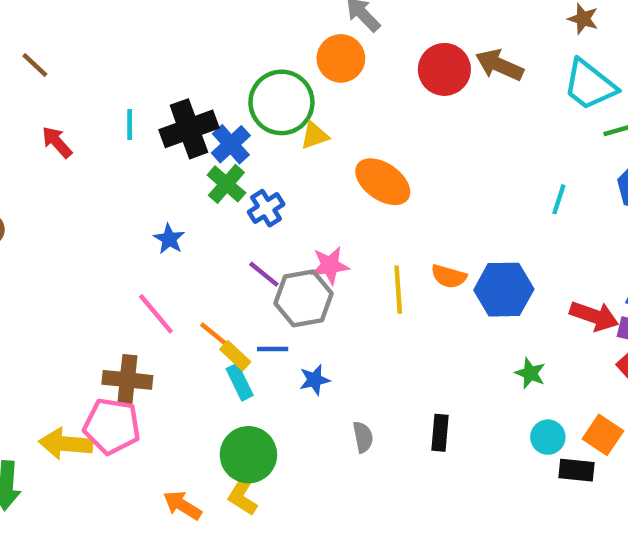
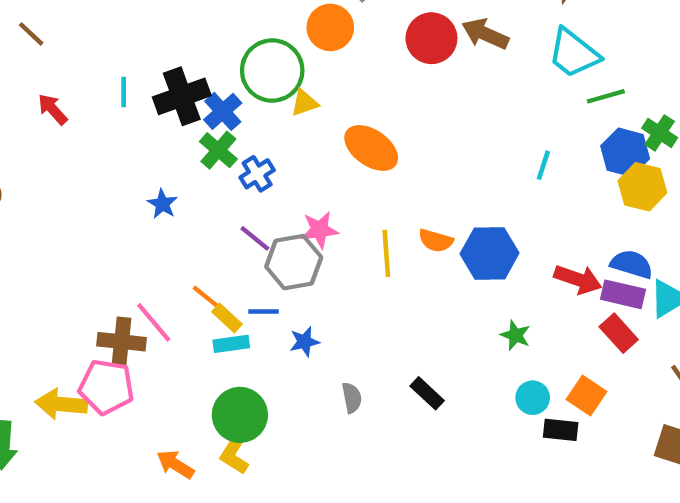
pink line: (156, 314) -> (154, 322), moved
cyan rectangle: (240, 382) -> (231, 344), turned -72
black rectangle: (440, 433) -> (427, 393), turned -52

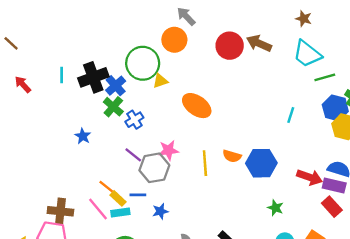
pink line: (154, 322) -> (98, 209), moved

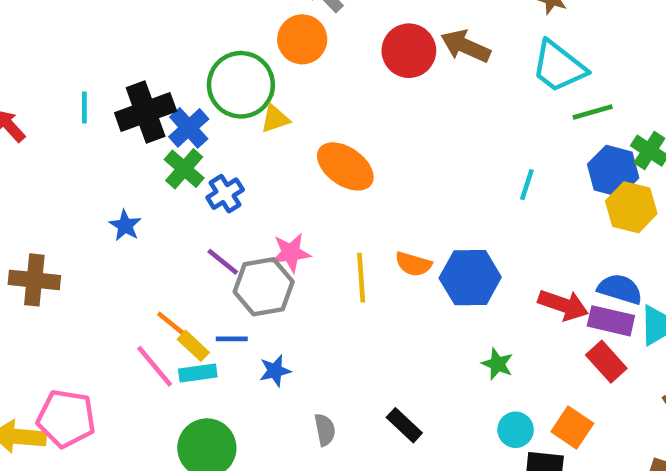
brown cross: (60, 211) -> (34, 280), moved

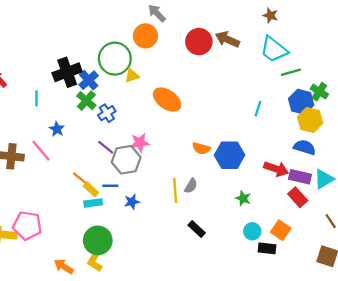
cyan line: (84, 107) -> (36, 98), moved
yellow line: (361, 278) -> (175, 190), moved
blue semicircle: (620, 289) -> (305, 147), moved
pink line: (155, 366) -> (41, 151), moved
gray semicircle: (325, 430) -> (191, 186), moved, turned 42

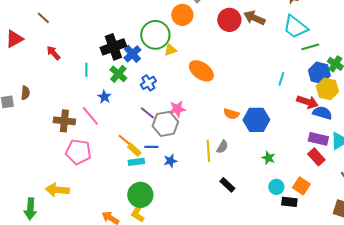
green cross: (86, 101) -> (118, 74), moved
red arrow: (276, 169) -> (307, 102), moved
pink pentagon: (27, 226) -> (78, 152), moved

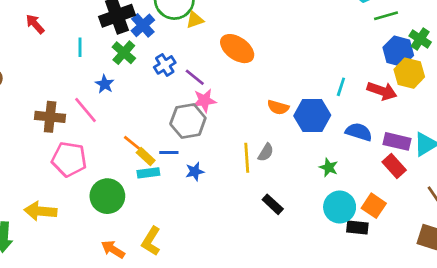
cyan line: (281, 79) -> (341, 87), moved
purple line: (147, 113) -> (195, 77), moved
blue semicircle: (322, 113) -> (359, 132), moved
cyan circle: (276, 187) -> (340, 207), size x1.5
green circle: (140, 195) -> (107, 196), moved

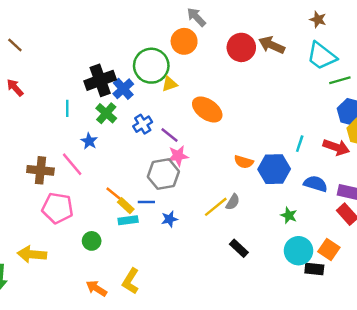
red arrow: (35, 24) -> (15, 88), moved
yellow line: (247, 158) -> (216, 207), turned 55
green circle: (107, 196) -> (92, 241), size x0.6

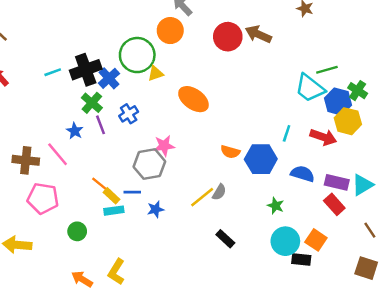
cyan trapezoid: (322, 56) -> (310, 88), moved
cyan line: (67, 108) -> (53, 72), moved, turned 70
purple line: (169, 135) -> (100, 125), moved, turned 30

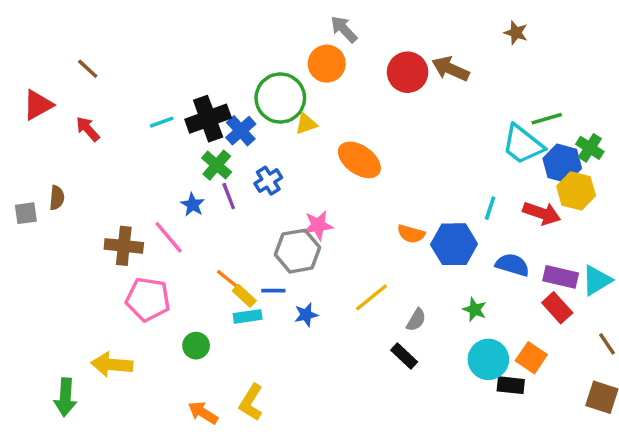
gray semicircle: (219, 192) -> (416, 320), moved

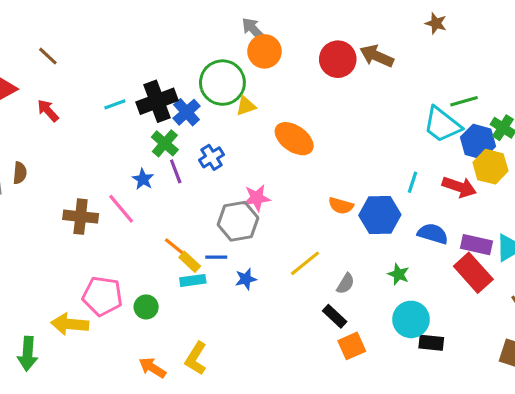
gray arrow: (344, 29) -> (254, 30), moved
pink pentagon: (148, 299) -> (102, 296), moved
red rectangle: (557, 308) -> (473, 273), size x1.4
orange square: (531, 358) -> (352, 346), moved, turned 32

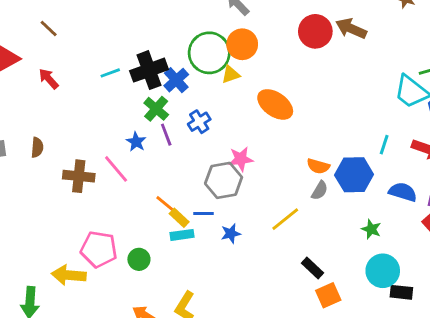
orange circle: (265, 51) -> (242, 44), moved
brown semicircle: (20, 173) -> (37, 147), moved
gray semicircle: (346, 284) -> (320, 191), moved

